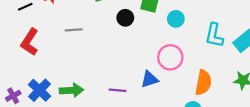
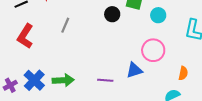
gray line: (74, 30) -> (65, 25), turned -63
orange semicircle: (203, 83) -> (183, 73), size x0.6

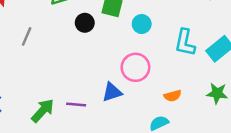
orange semicircle: (183, 73) -> (173, 96), turned 64
green arrow: (63, 80) -> (43, 111), moved, turned -45

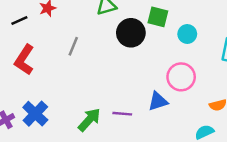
black circle: (85, 23) -> (131, 33), size x1.5

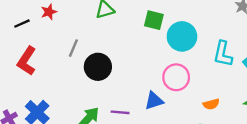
black circle: (131, 33) -> (98, 67), moved
cyan circle: (187, 34) -> (182, 36), size x1.6

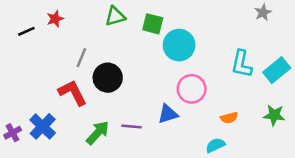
green square: (154, 20) -> (153, 24), moved
cyan circle: (182, 36) -> (179, 45), moved
red L-shape: (27, 61) -> (73, 93), moved, turned 120

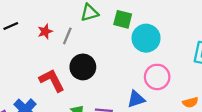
red star: (55, 19) -> (45, 31), moved
gray line: (81, 58) -> (67, 36), moved

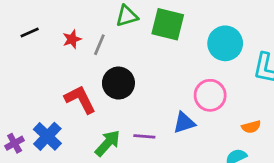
green square: (123, 19) -> (168, 24), size x1.4
cyan circle: (146, 38) -> (225, 43), moved

